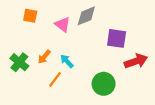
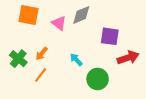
orange square: (30, 16) -> (28, 15), size x1.5
cyan arrow: (67, 61) -> (76, 60), moved
orange line: (55, 79) -> (41, 75), moved

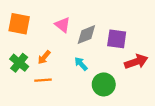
orange square: (28, 15) -> (19, 24), moved
gray diamond: (81, 15) -> (86, 35), moved
orange line: (41, 75) -> (43, 80), turned 49

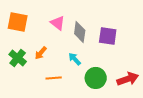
gray diamond: (86, 35) -> (80, 32), turned -60
red arrow: (136, 62) -> (128, 79), moved
orange line: (43, 80) -> (54, 78), moved

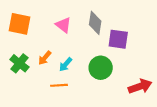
gray diamond: (80, 32) -> (95, 23), moved
cyan arrow: (75, 59) -> (66, 64), moved, turned -96
green circle: (96, 78) -> (101, 68), moved

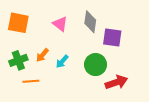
green cross: (19, 63) -> (18, 60), turned 30
orange line: (59, 85) -> (31, 81), moved
red arrow: (140, 86) -> (116, 82), moved

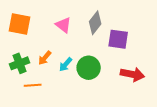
gray diamond: (90, 22) -> (95, 23), turned 30
green circle: (96, 65) -> (89, 68), moved
red arrow: (116, 82) -> (132, 74), moved, turned 30

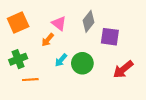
orange square: (20, 24) -> (18, 22), turned -35
orange arrow: (45, 58) -> (48, 40), moved
red arrow: (132, 74) -> (123, 69), turned 130

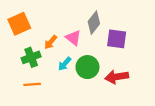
pink triangle: (59, 23) -> (73, 38), moved
green cross: (18, 59) -> (31, 57), moved
red arrow: (123, 69) -> (117, 77), moved, turned 30

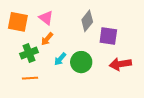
orange square: (19, 24) -> (18, 22), turned 35
pink triangle: (73, 38) -> (46, 18), moved
red arrow: (117, 77) -> (120, 64), moved

